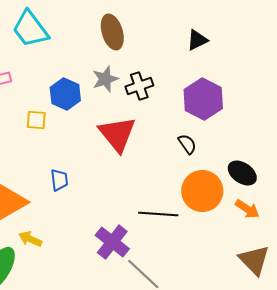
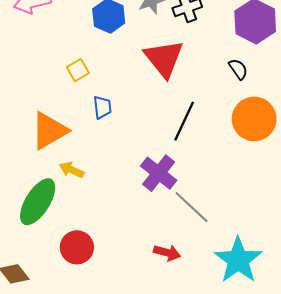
yellow square: (36, 120) -> (78, 70), moved, turned -35
black line: (158, 214) -> (184, 121), moved, turned -69

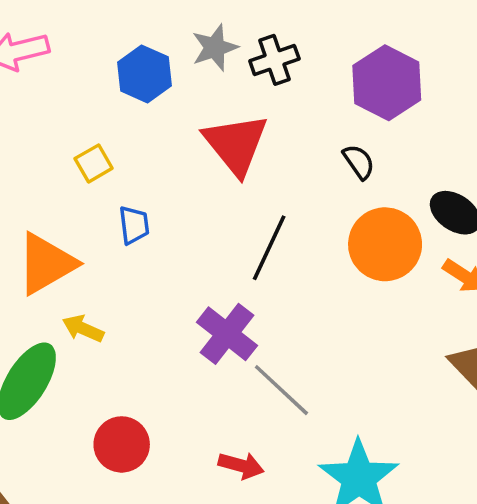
red circle: (77, 247) -> (122, 444), moved

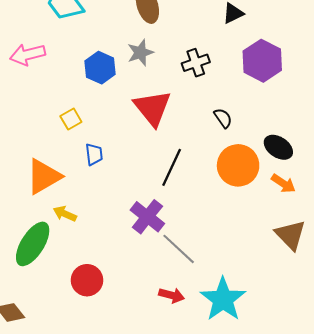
black cross: (274, 60) -> (196, 63), moved
purple hexagon: (387, 83) -> (262, 61), moved
red arrow: (241, 466) -> (172, 295), moved

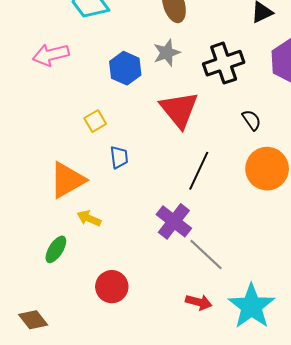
black cross: (196, 63) -> (224, 63), size x1.4
green ellipse: (33, 244) -> (56, 249), size x0.6

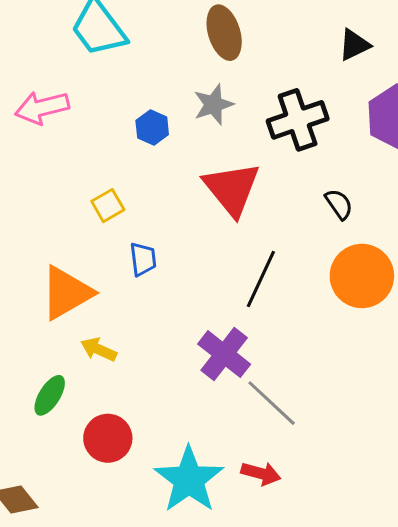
blue hexagon: (125, 68) -> (152, 128), size x0.7
red circle: (112, 287) -> (108, 438), moved
cyan star: (252, 306) -> (189, 480), moved

